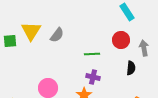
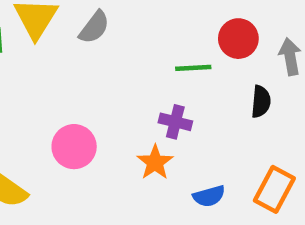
green line: (92, 54) -> (193, 68), moved

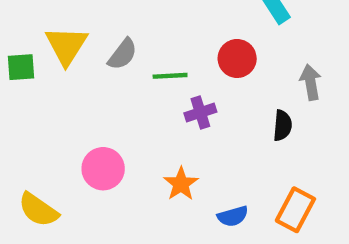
red circle: (238, 39) -> (237, 58), moved
green line: (193, 68) -> (170, 76), moved
purple cross: (175, 122) -> (200, 113), moved, turned -32

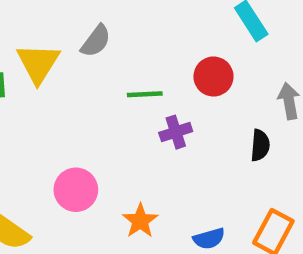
gray semicircle: (123, 54) -> (96, 41), moved
orange star: (181, 184) -> (140, 221), moved

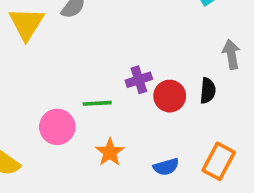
red circle: (213, 77) -> (170, 96), moved
green line: (145, 94) -> (97, 103), moved

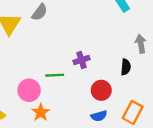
red circle: (170, 96) -> (101, 90), moved
orange star: (110, 152) -> (41, 112), moved

